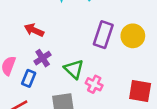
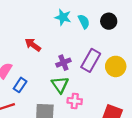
purple cross: (43, 58) -> (63, 63), moved
pink cross: (94, 84) -> (75, 101), turned -32

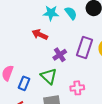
red arrow: (33, 45) -> (40, 35), moved
green triangle: (60, 85) -> (49, 76), moved

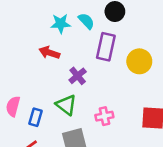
purple rectangle: (84, 48) -> (106, 47), moved

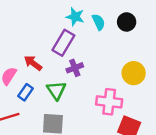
purple rectangle: (106, 47) -> (63, 43), moved
red arrow: (49, 53) -> (33, 63), moved
pink cross: (104, 116) -> (109, 102), moved, size x1.5

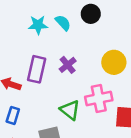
purple rectangle: (63, 43) -> (37, 69), moved
purple cross: (75, 68) -> (68, 65), moved
green triangle: (56, 90) -> (70, 110), moved

